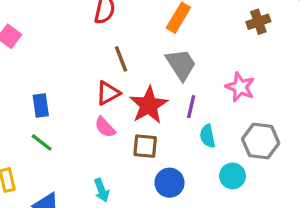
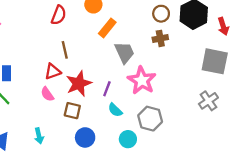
gray trapezoid: (181, 64) -> (124, 52), moved
pink star: (240, 87) -> (142, 80), size x1.4
cyan semicircle: (208, 136) -> (115, 110), turned -42

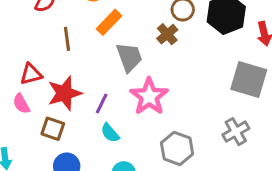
brown cross: (160, 38) -> (167, 34), moved, turned -35
brown line: (65, 50) -> (67, 39), moved
gray hexagon: (150, 119) -> (177, 148), moved

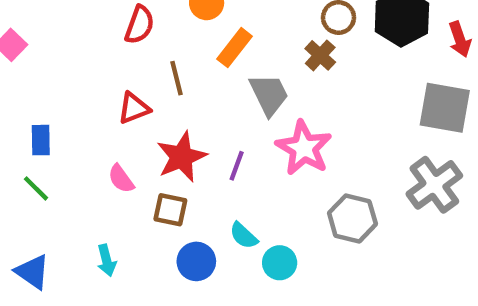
red triangle: (31, 74) -> (134, 108), moved
gray cross: (236, 132) -> (434, 185), size x1.4
cyan semicircle: (110, 133) -> (244, 236), moved

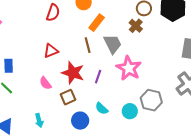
brown line: (176, 78) -> (88, 45), moved
red star: (182, 157) -> (73, 73), turned -30
brown square: (170, 210) -> (68, 97), turned -35
cyan circle: (280, 263) -> (130, 111), moved

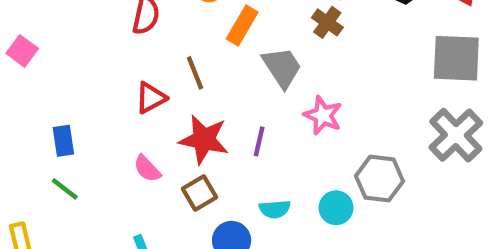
brown line: (88, 45) -> (195, 73), moved
pink star: (129, 68) -> (323, 115), size x0.7
cyan semicircle: (102, 108) -> (275, 209), turned -40

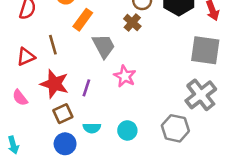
gray hexagon: (380, 179) -> (175, 128), moved
brown square: (200, 193) -> (63, 114), moved

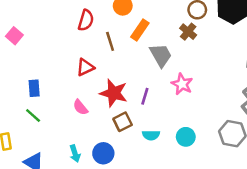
brown line: (53, 45) -> (110, 41), moved
blue circle: (65, 144) -> (103, 153), moved

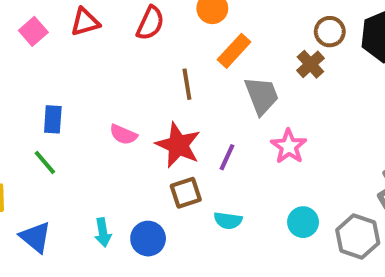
brown line: (110, 41) -> (187, 84), moved
red triangle: (85, 67) -> (85, 22), moved
pink semicircle: (80, 107) -> (123, 135), moved, turned -35
cyan circle: (186, 137) -> (303, 222), moved

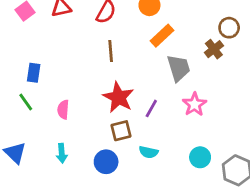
brown line: (187, 84) -> (111, 51), moved
pink semicircle: (123, 135) -> (63, 110), moved, turned 66
blue circle: (148, 239) -> (106, 162), moved

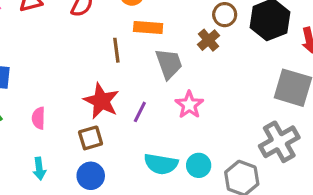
orange rectangle: (162, 36) -> (148, 27), turned 50
brown line: (111, 51) -> (116, 50), moved
brown square: (121, 131) -> (91, 138), moved
cyan semicircle: (149, 152) -> (161, 164), moved, size x1.5

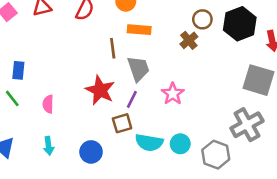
gray trapezoid: (169, 64) -> (138, 69), moved
brown square: (91, 138) -> (122, 123), moved

